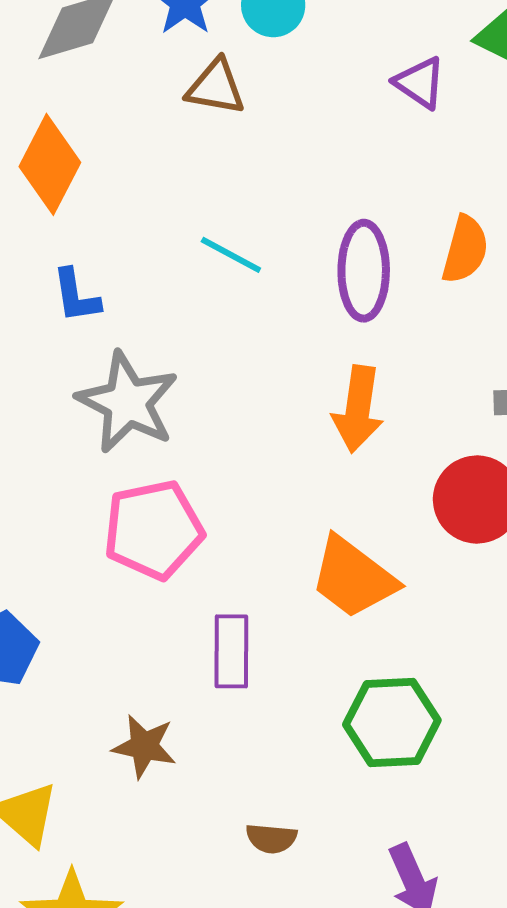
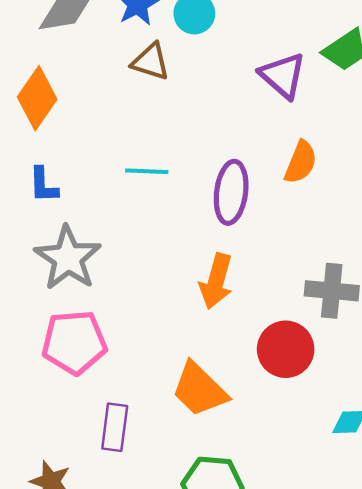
purple triangle: (420, 83) -> (283, 75), size x1.4
orange semicircle: (465, 250) -> (301, 162), moved
cyan line: (231, 255) -> (147, 171), turned -33

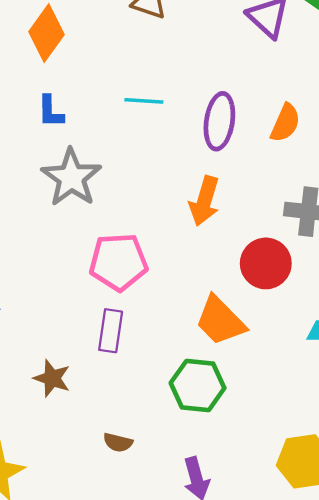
orange semicircle: (301, 162) -> (285, 123), moved
pink pentagon: (74, 342) -> (118, 262), moved
orange trapezoid: (199, 390) -> (220, 321), moved

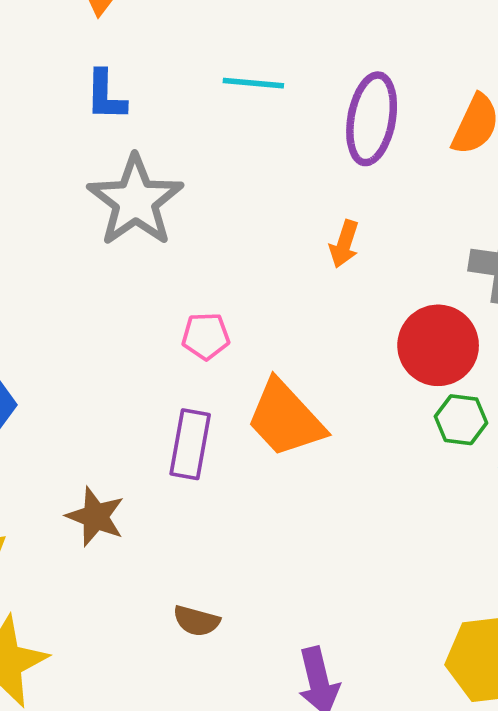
orange arrow: (204, 201) -> (344, 244), size x0.6
pink pentagon: (118, 262) -> (206, 336), size x0.5
orange trapezoid: (220, 321) -> (285, 419), moved
green hexagon: (198, 385) -> (461, 420), moved, size x0.6

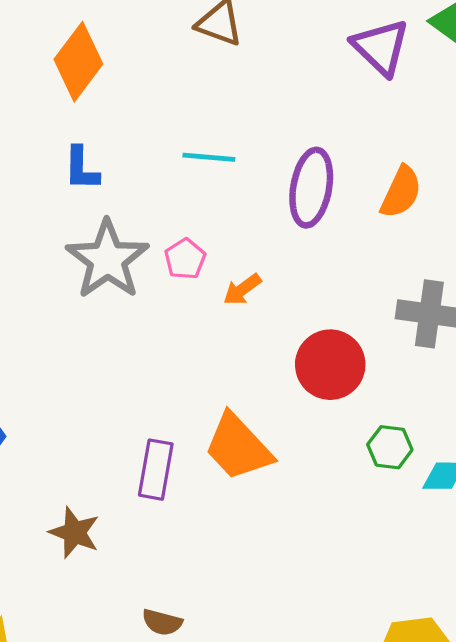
orange arrow: (344, 244) -> (242, 289), moved, turned 36
pink pentagon: (206, 336) -> (185, 259), moved, turned -30
red circle: (438, 345) -> (330, 365), moved

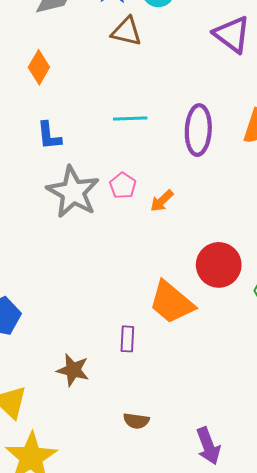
orange diamond: (78, 62) -> (39, 67), size x0.7
red circle: (330, 365) -> (219, 265), moved
purple rectangle: (156, 470) -> (127, 339), moved, size x0.7

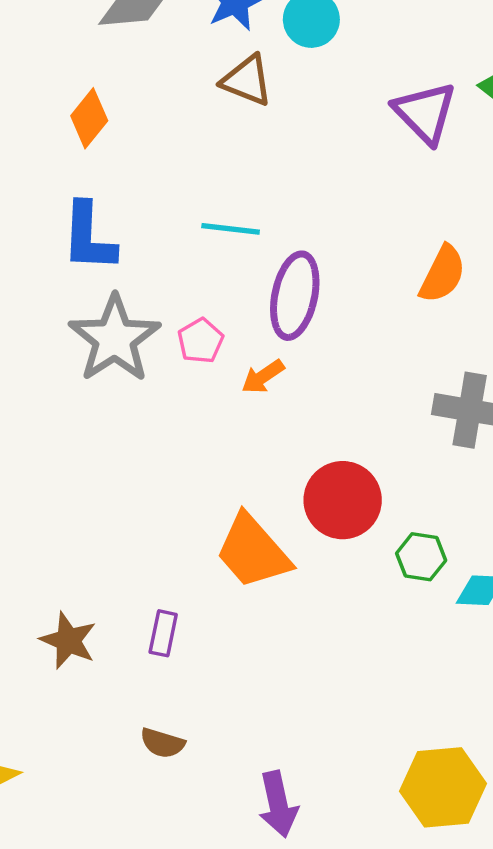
purple ellipse: (198, 130) -> (295, 296), moved
blue L-shape: (49, 136) -> (89, 237), size x1.4
purple rectangle: (127, 339) -> (163, 633), moved

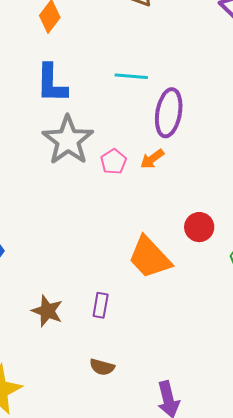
pink pentagon: (201, 341) -> (113, 162), moved
red circle: (343, 500) -> (199, 227), size x0.7

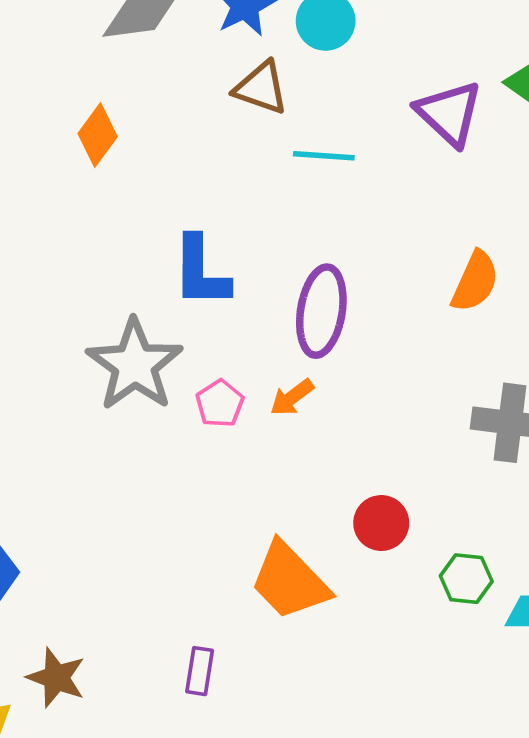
cyan line: (131, 76) -> (324, 156), moved
blue L-shape: (52, 83) -> (201, 272), moved
brown star: (47, 311) -> (56, 678), moved

